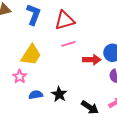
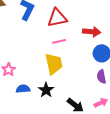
yellow trapezoid: (31, 55) -> (54, 64), moved, turned -50
red arrow: (92, 60) -> (92, 32), moved

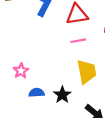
yellow trapezoid: (54, 64) -> (87, 72), moved

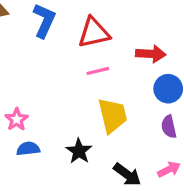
blue semicircle: (37, 93) -> (28, 149), moved

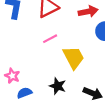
pink line: (98, 71) -> (50, 39), moved

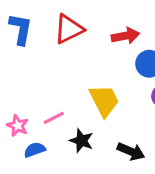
pink line: (50, 39) -> (54, 118), moved

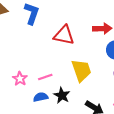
red triangle: (69, 29) -> (64, 35), moved, turned 30
blue semicircle: (35, 150) -> (41, 97), moved

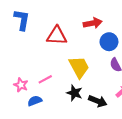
black star: (62, 95) -> (74, 93), moved
blue semicircle: (41, 97) -> (35, 101), moved

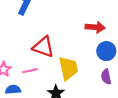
red triangle: (57, 36) -> (43, 47), moved

